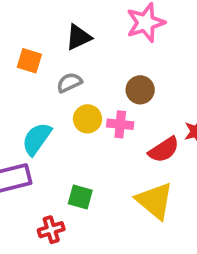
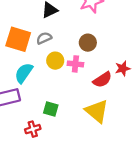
orange square: (29, 61) -> (18, 39), moved, size x1.6

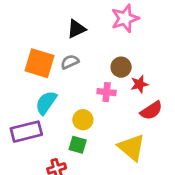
yellow circle: (55, 61) -> (83, 120), moved
red star: (123, 68) -> (139, 84), moved
red semicircle: (102, 80) -> (151, 111), moved

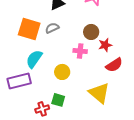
green square: (78, 145) -> (58, 100), moved

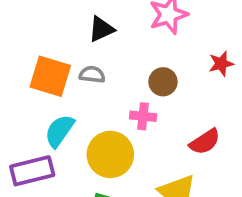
gray semicircle: (52, 28) -> (92, 75), turned 32
red star: (105, 45) -> (221, 64), moved
yellow circle: (62, 72) -> (110, 154), size x1.6

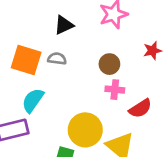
pink cross: (143, 116) -> (115, 90), moved
yellow circle: (110, 154) -> (85, 130), moved

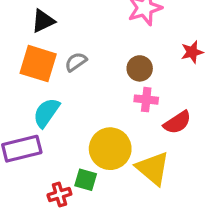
black triangle: (64, 25) -> (43, 21), moved
gray semicircle: (57, 59) -> (76, 62), turned -42

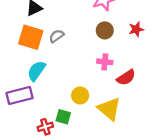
brown circle: (140, 68) -> (105, 30), moved
yellow circle: (110, 149) -> (80, 95), size x0.6

